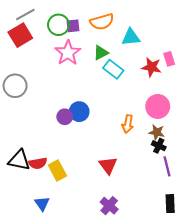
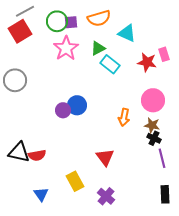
cyan triangle: (131, 37) -> (127, 33), turned 30
yellow rectangle: (57, 171) -> (75, 181), moved

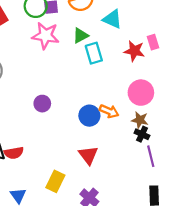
pink star: (66, 48) -> (46, 36), turned -30
cyan rectangle: (110, 64) -> (94, 53), turned 36
blue circle: (77, 105) -> (89, 116), moved
orange arrow: (124, 117) -> (109, 111), turned -78
yellow rectangle: (75, 181) -> (55, 181), turned 54

